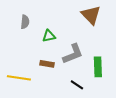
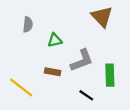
yellow line: (19, 78) -> (21, 87), turned 30

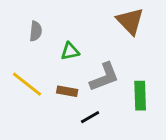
yellow line: (21, 87) -> (27, 84), moved
black line: (86, 95) -> (90, 117), moved, turned -64

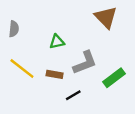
gray semicircle: (36, 31) -> (14, 29), moved
green rectangle: (140, 96) -> (114, 78), turned 55

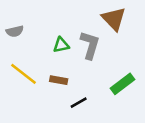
gray semicircle: (14, 29) -> (15, 31), turned 70
gray L-shape: (85, 63) -> (90, 45), moved, turned -52

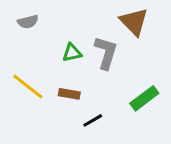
gray semicircle: (15, 31) -> (28, 22), moved

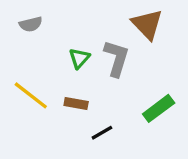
green triangle: (72, 53) -> (79, 58), turned -36

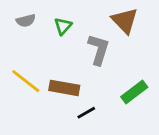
green triangle: (79, 58) -> (63, 26), moved
brown rectangle: (76, 104) -> (64, 88), size x1.5

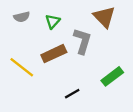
brown rectangle: (64, 88) -> (54, 54), moved, turned -35

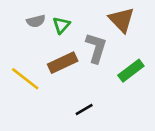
gray semicircle: (22, 17) -> (36, 21), moved
green rectangle: (112, 76) -> (131, 71), moved

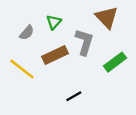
gray semicircle: (36, 21) -> (27, 33), moved, turned -35

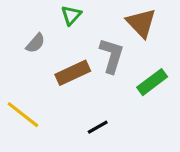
green triangle: (54, 22) -> (71, 15), moved
yellow line: (22, 69) -> (23, 115), moved

